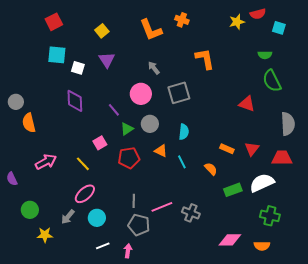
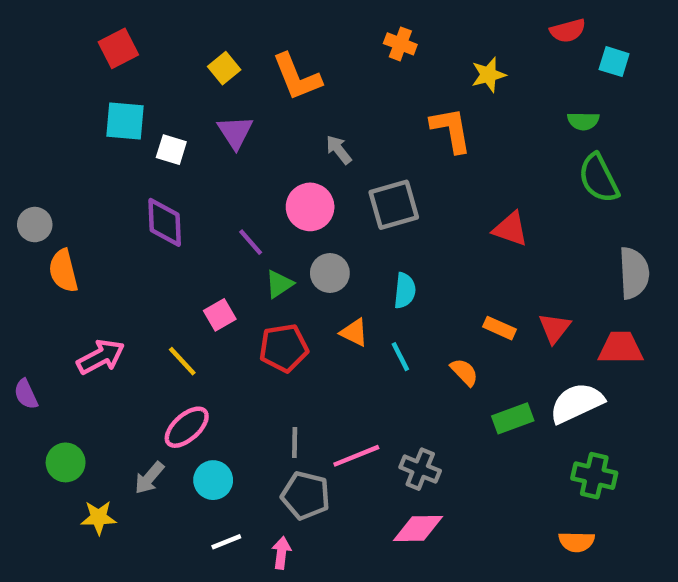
yellow star: (237, 22) -> (488, 75), moved
orange L-shape: (151, 30) -> (297, 77), moved
red triangle: (247, 104) -> (511, 229), moved
pink diamond: (230, 240) -> (418, 529), moved

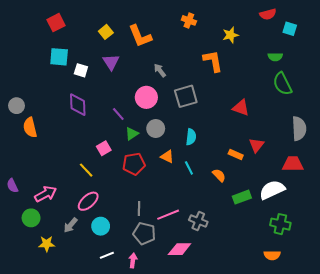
red triangle: (555, 328) -> (256, 145), moved
pink arrow: (101, 357) -> (46, 194), moved
pink diamond: (418, 529) -> (180, 249), moved

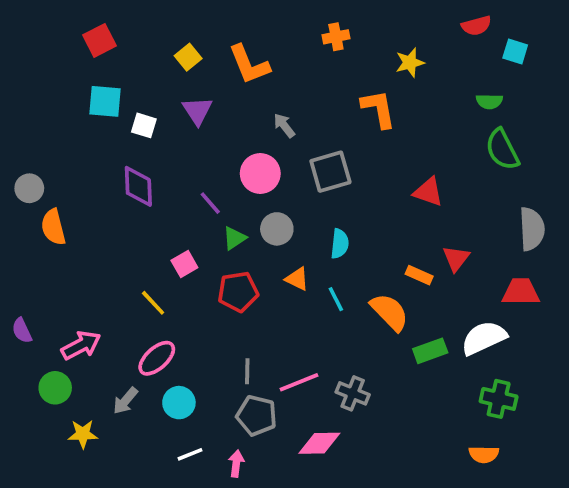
orange cross: (189, 20) -> (336, 37), turned -32
orange semicircle: (219, 175) -> (390, 312), size x1.6

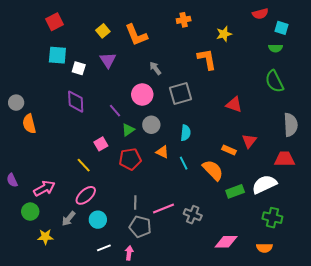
green semicircle: (489, 101) -> (275, 48), moved
pink diamond: (319, 443) -> (226, 242), moved

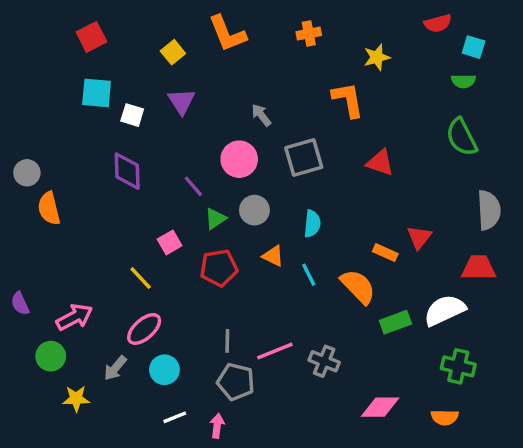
orange L-shape: (136, 35) -> (227, 34), moved
red triangle: (234, 105) -> (380, 163), moved

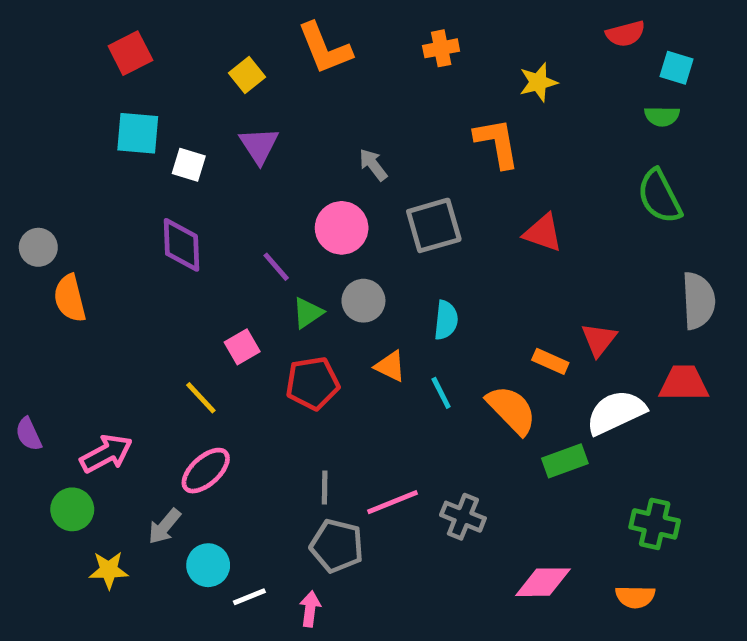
white semicircle: (445, 310) -> (616, 412), moved
cyan circle: (164, 370) -> (208, 565), moved

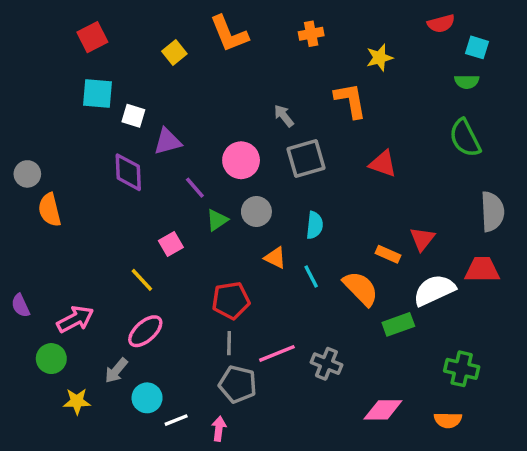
purple triangle: (259, 145) -> (168, 141), moved, turned 48
gray arrow: (373, 165) -> (284, 116), moved
red pentagon: (312, 383) -> (231, 300), moved

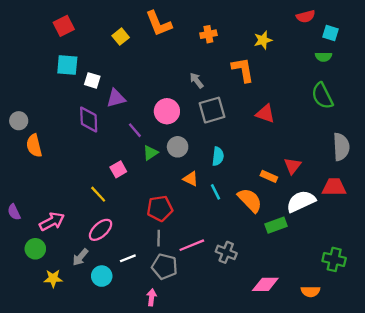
orange cross: (311, 34) -> (208, 34), moved
green cross: (462, 369) -> (334, 259), moved
white line: (176, 420) -> (128, 258), moved

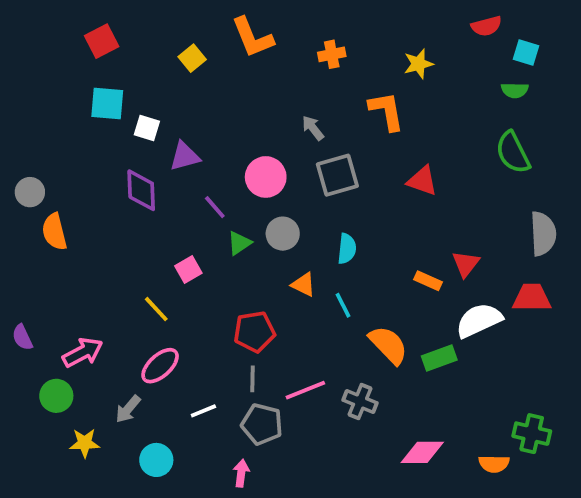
orange semicircle: (250, 200) -> (388, 345), moved
green cross: (334, 259) -> (532, 434), moved
cyan circle: (102, 276) -> (156, 460), moved

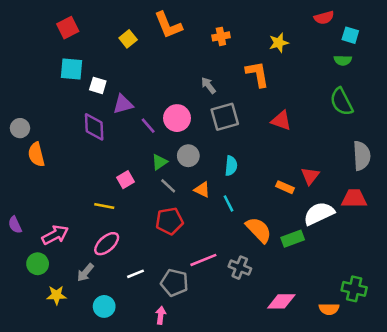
purple line: (215, 207) -> (148, 126), moved
yellow line: (156, 309) -> (104, 206), turned -36
gray line: (253, 379) -> (168, 186), moved, turned -48

